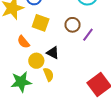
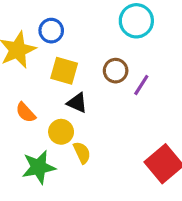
orange semicircle: (23, 42) -> (26, 113), moved
black triangle: (53, 53) -> (77, 103), moved

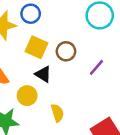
brown circle: (116, 71) -> (66, 51), moved
yellow semicircle: (82, 153) -> (57, 113), moved

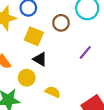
brown circle: (66, 51) -> (61, 23), moved
yellow semicircle: (57, 113) -> (53, 92), turned -48

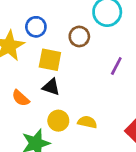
black triangle: (40, 59) -> (51, 87), moved
yellow circle: (27, 78) -> (58, 121), moved

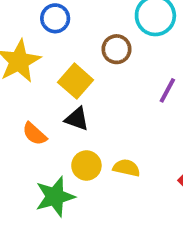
blue circle: (36, 27) -> (55, 18), moved
yellow square: (50, 60) -> (76, 81), turned 30

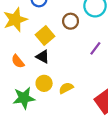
yellow semicircle: (126, 168) -> (66, 88), turned -48

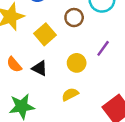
black triangle: (43, 57) -> (40, 68), moved
yellow circle: (44, 83) -> (77, 63), moved

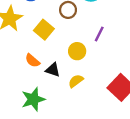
orange semicircle: (14, 65) -> (32, 61), moved
black triangle: (40, 68) -> (53, 70), moved

